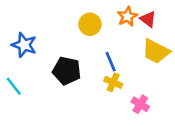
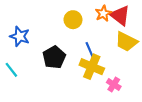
red triangle: (148, 19) -> (120, 15), size x1.5
black pentagon: (67, 71) -> (54, 57), turned 30
yellow cross: (113, 82) -> (92, 67), size x1.6

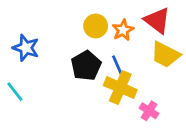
orange star: (103, 13) -> (123, 30), moved
black pentagon: (54, 57) -> (86, 66), moved

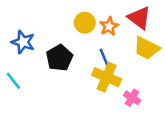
black pentagon: (86, 66) -> (59, 58), moved

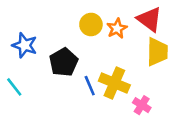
yellow trapezoid: (147, 48) -> (157, 52), turned -116
blue line: (104, 58) -> (90, 86), moved

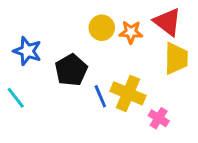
orange star: (117, 28) -> (131, 32), turned 30

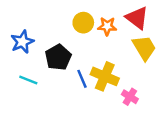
blue star: (27, 51) -> (22, 42), turned 30
yellow trapezoid: (176, 58) -> (144, 48), turned -32
cyan line: (16, 98) -> (28, 80), moved, turned -30

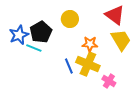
orange star: (107, 26) -> (90, 44), moved
black pentagon: (58, 57) -> (41, 32), moved
cyan line: (28, 80) -> (34, 48), moved

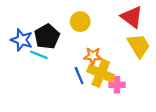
blue star: (19, 35) -> (22, 40), turned -30
orange star: (90, 44) -> (93, 56), moved
pink cross: (109, 81) -> (117, 85), moved, turned -32

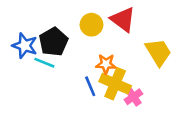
red triangle: (132, 17) -> (123, 19), moved
pink cross: (117, 85) -> (133, 97), turned -35

